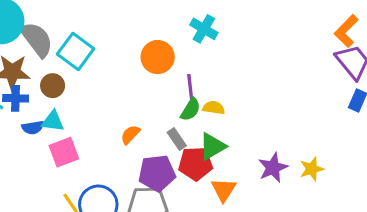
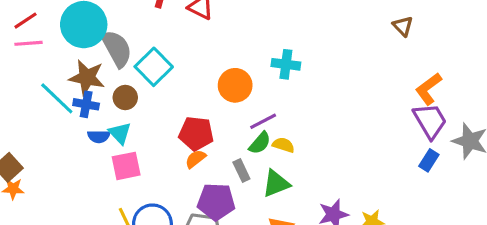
cyan cross: (204, 29) -> (286, 64), turned -32
purple line: (190, 88) -> (263, 121), turned 60
cyan triangle: (53, 121) -> (120, 133), turned 30
red pentagon: (196, 164) -> (196, 133), moved

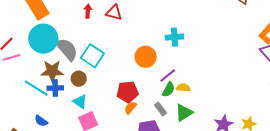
blue semicircle: (99, 136) -> (41, 121), moved, turned 48

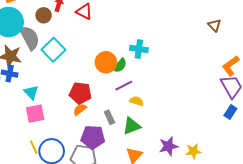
brown circle: (79, 79) -> (44, 15), moved
green semicircle: (168, 89) -> (120, 66), moved

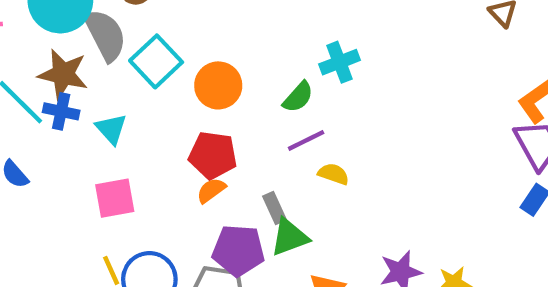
cyan cross: (139, 49) -> (340, 62), turned -30
orange circle: (106, 62) -> (218, 85), moved
cyan triangle: (31, 92) -> (111, 129), moved
green triangle: (132, 126) -> (289, 237), moved

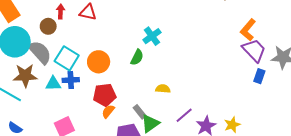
blue cross: (61, 111) -> (71, 80), moved
cyan triangle: (111, 129) -> (53, 84), moved, turned -35
purple line: (306, 140) -> (184, 115), moved

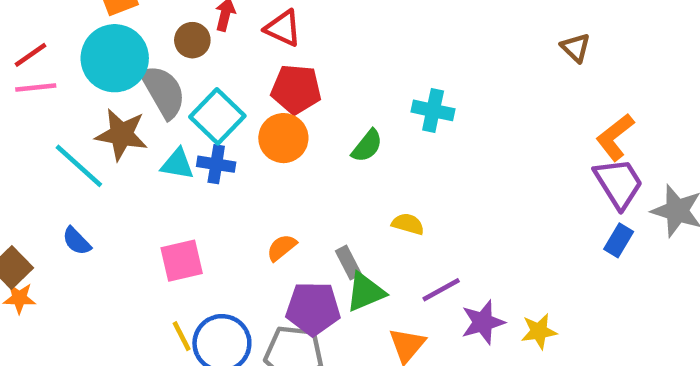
cyan cross: (152, 36) -> (433, 110), moved, turned 36
red pentagon: (105, 95) -> (296, 89), moved

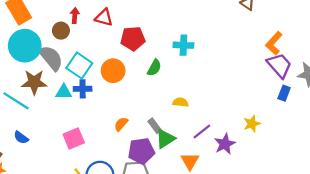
red pentagon: (296, 89) -> (133, 39), moved
yellow star: (539, 331) -> (252, 124), moved

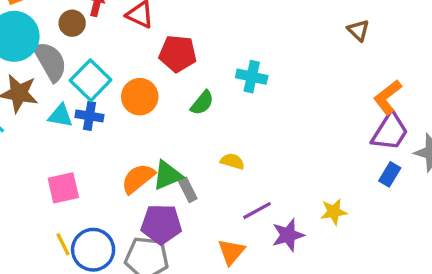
purple trapezoid: (279, 65) -> (390, 132), turned 64
orange semicircle: (121, 124) -> (138, 178), size x1.5
green triangle: (165, 139) -> (167, 175), moved

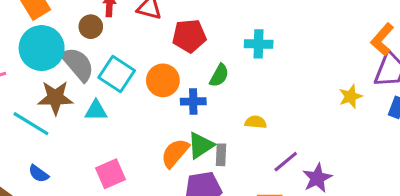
blue cross: (89, 116) -> (193, 101), moved
gray rectangle: (188, 190) -> (221, 155), turned 40
yellow star: (334, 212) -> (351, 96), moved

